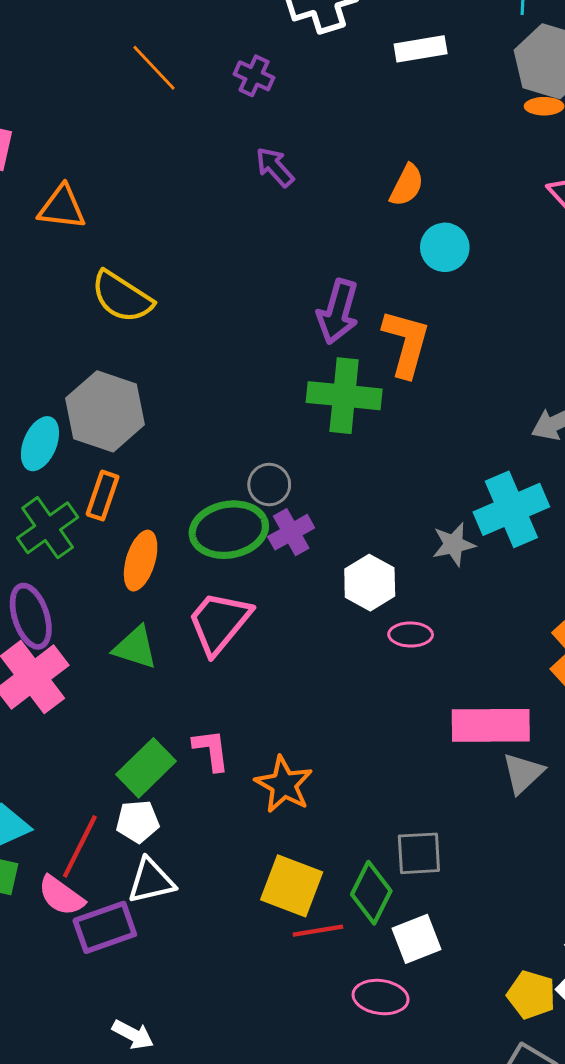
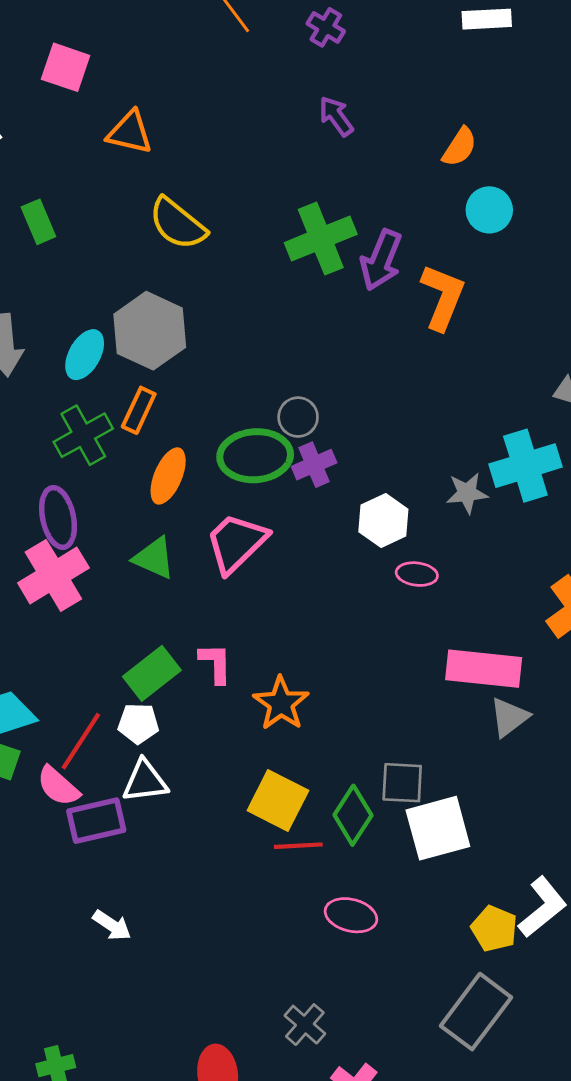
green cross: (344, 396) -> (321, 238), moved, turned -34
white square: (417, 939) -> (438, 828), moved, size x1.4

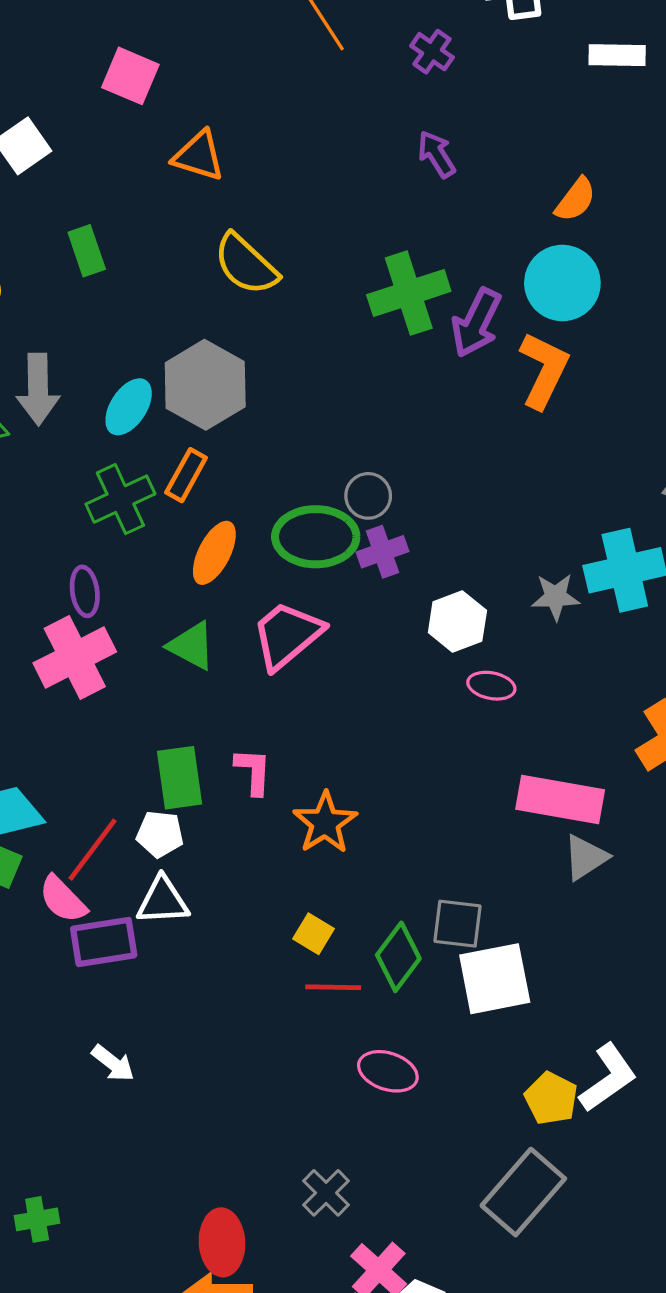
cyan circle: (489, 210) -> (562, 283), moved, size x1.4
purple ellipse: (58, 517) -> (85, 591), size x0.7
green rectangle: (152, 673) -> (180, 778), turned -64
yellow square: (278, 800) -> (314, 934), size x0.6

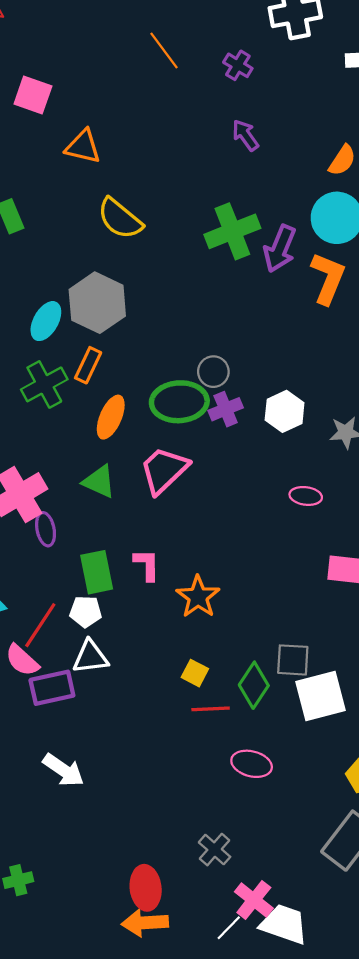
purple ellipse: (85, 591) -> (46, 529), moved
white hexagon: (457, 622) -> (285, 411), moved
white arrow: (113, 1063) -> (63, 770), size x1.4

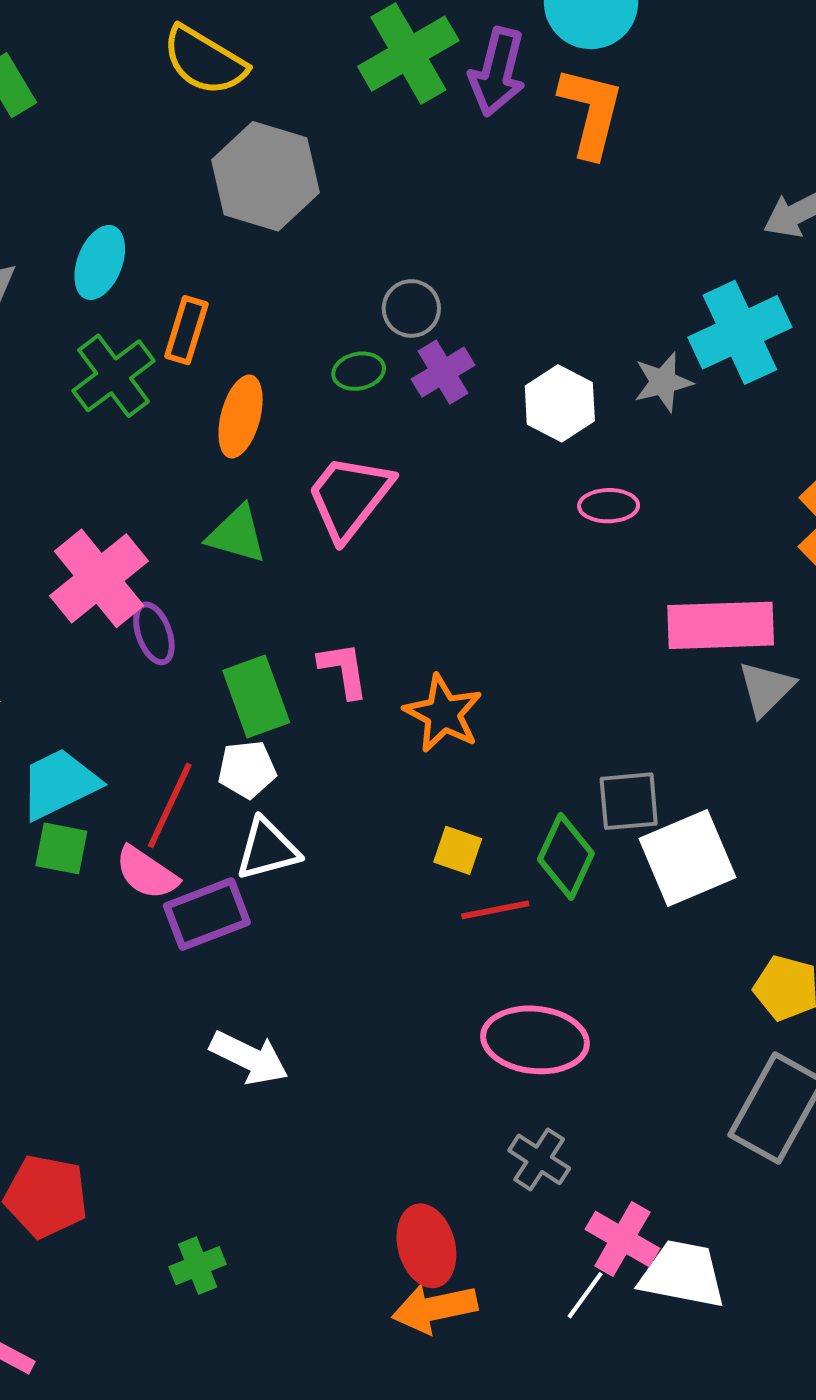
gray hexagon: (97, 303) -> (265, 176), moved
green ellipse: (179, 402) -> (359, 371), size x0.5
white hexagon: (285, 411) -> (560, 403), moved
pink ellipse: (252, 764) -> (535, 1040), moved, size x1.4

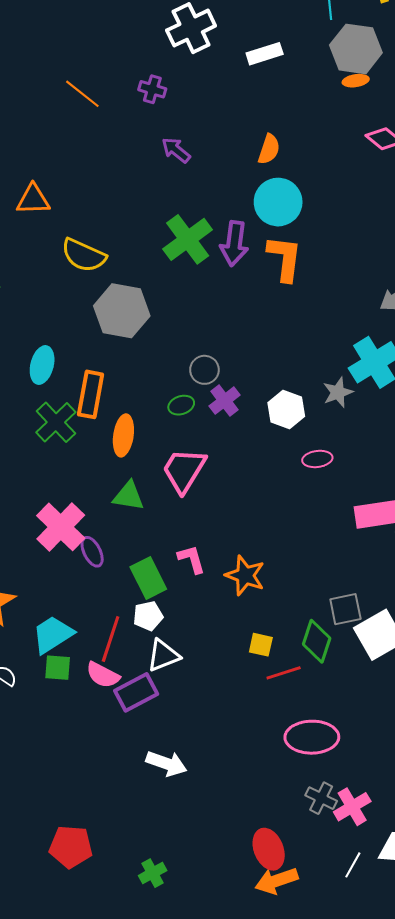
orange rectangle: (186, 330) -> (91, 394), size x1.4
pink cross: (622, 1239) -> (352, 807), moved, turned 36

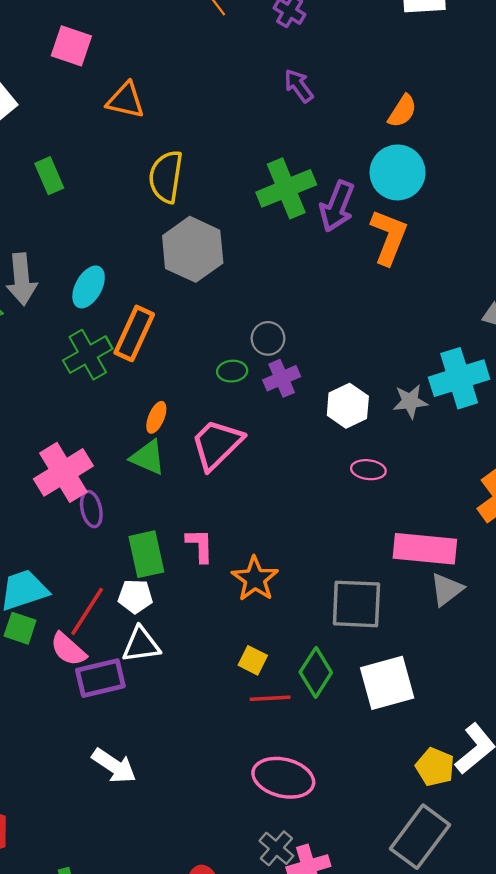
yellow semicircle: (84, 255) -> (166, 177), turned 60
orange ellipse: (123, 435) -> (156, 417), moved, size x0.7
gray square: (345, 609) -> (356, 604), moved, size x1.4

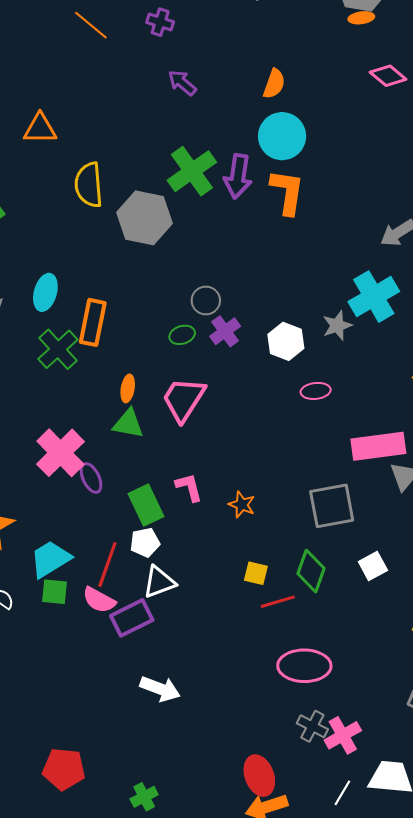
gray hexagon: (193, 249) -> (145, 218), moved
orange star: (255, 579) -> (242, 505), size x0.7
white square: (387, 683) -> (373, 566), size x0.6

